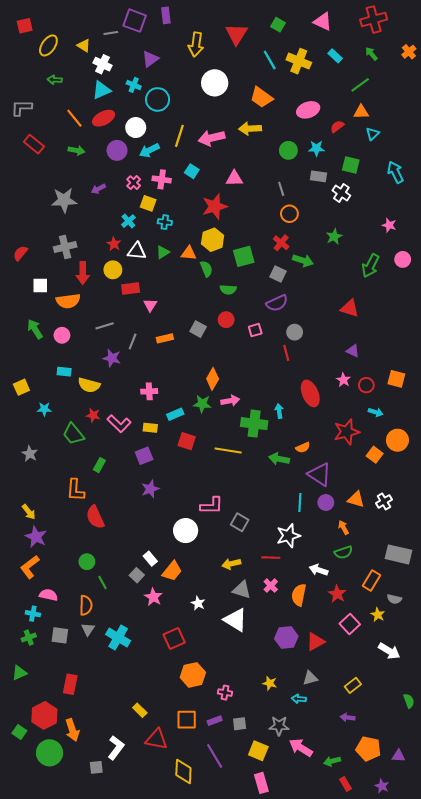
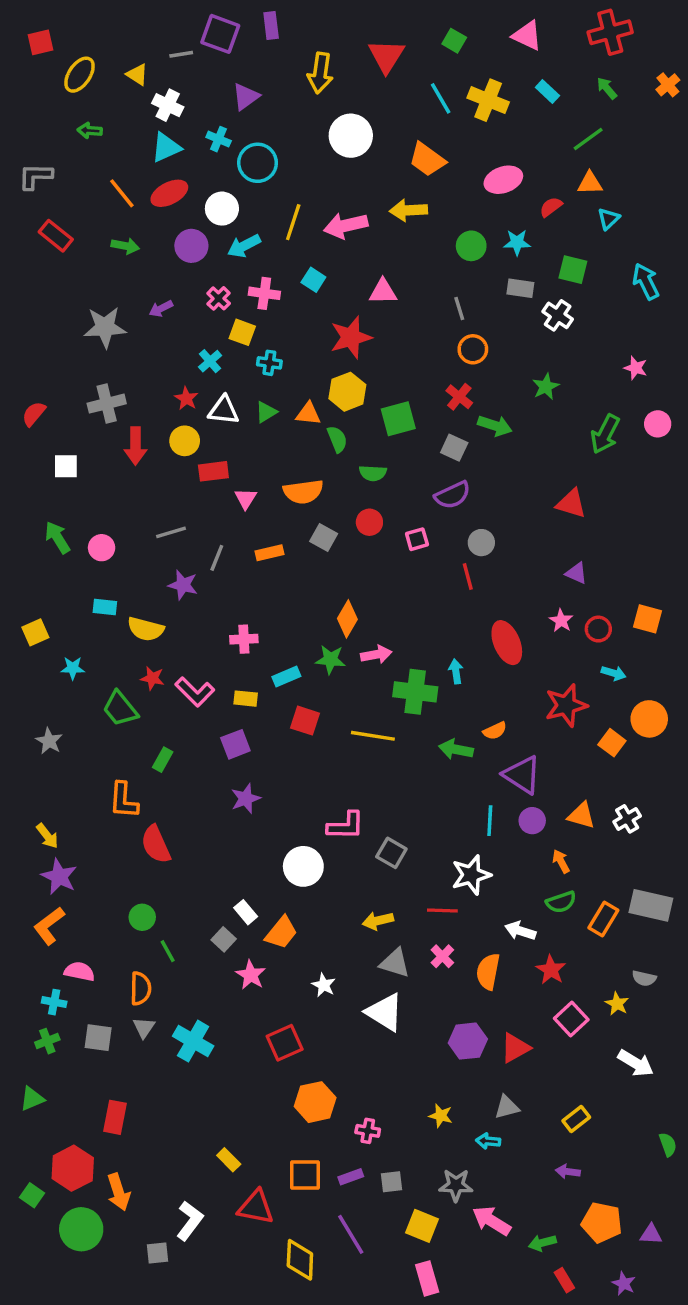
orange semicircle: (68, 301) -> (303, 492), moved
orange rectangle: (371, 580) -> (603, 919), moved

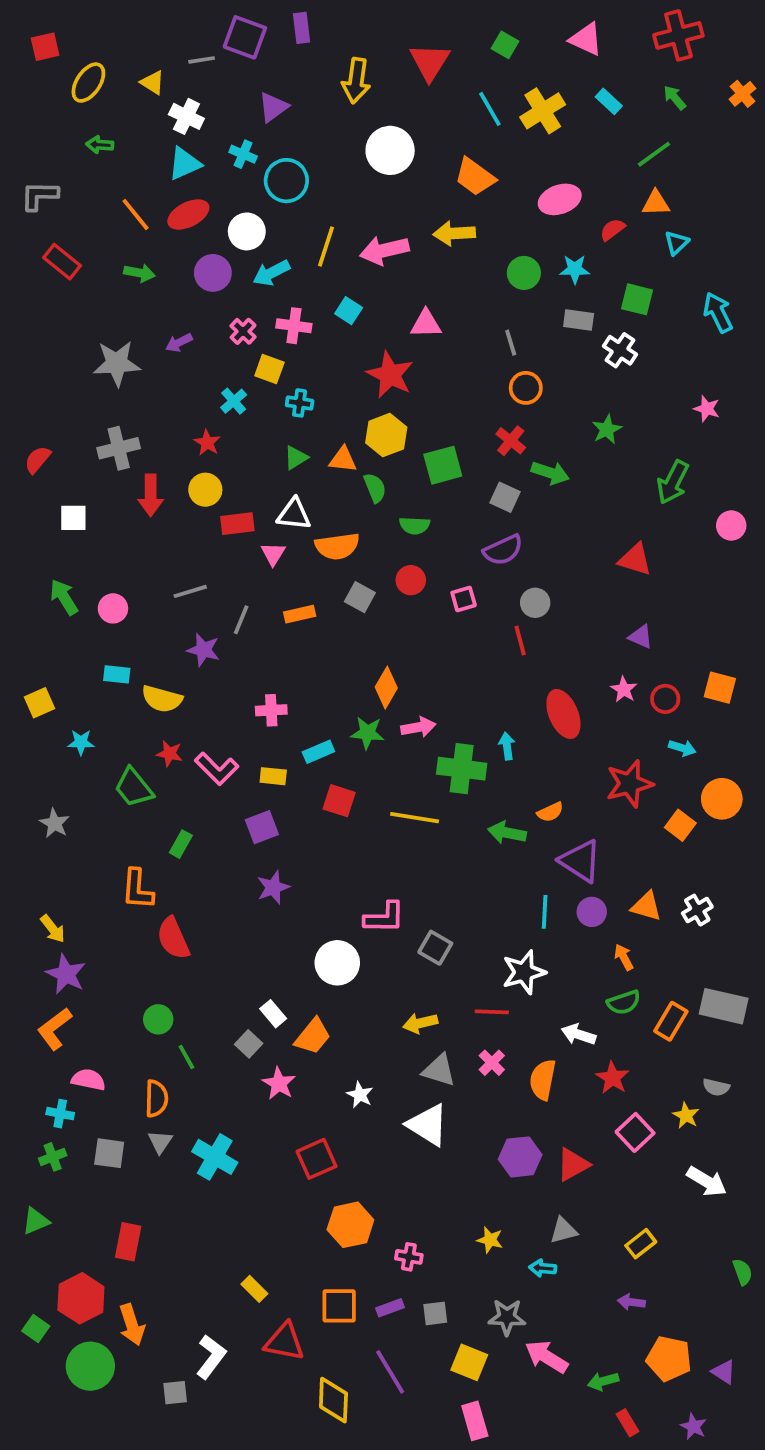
yellow cross: (488, 100) -> (543, 111), turned 36
red star: (351, 337) -> (390, 375), turned -30
white triangle: (224, 410) -> (294, 514), moved
pink circle: (658, 424) -> (731, 526), moved
purple triangle: (651, 1234) -> (724, 1372), turned 30

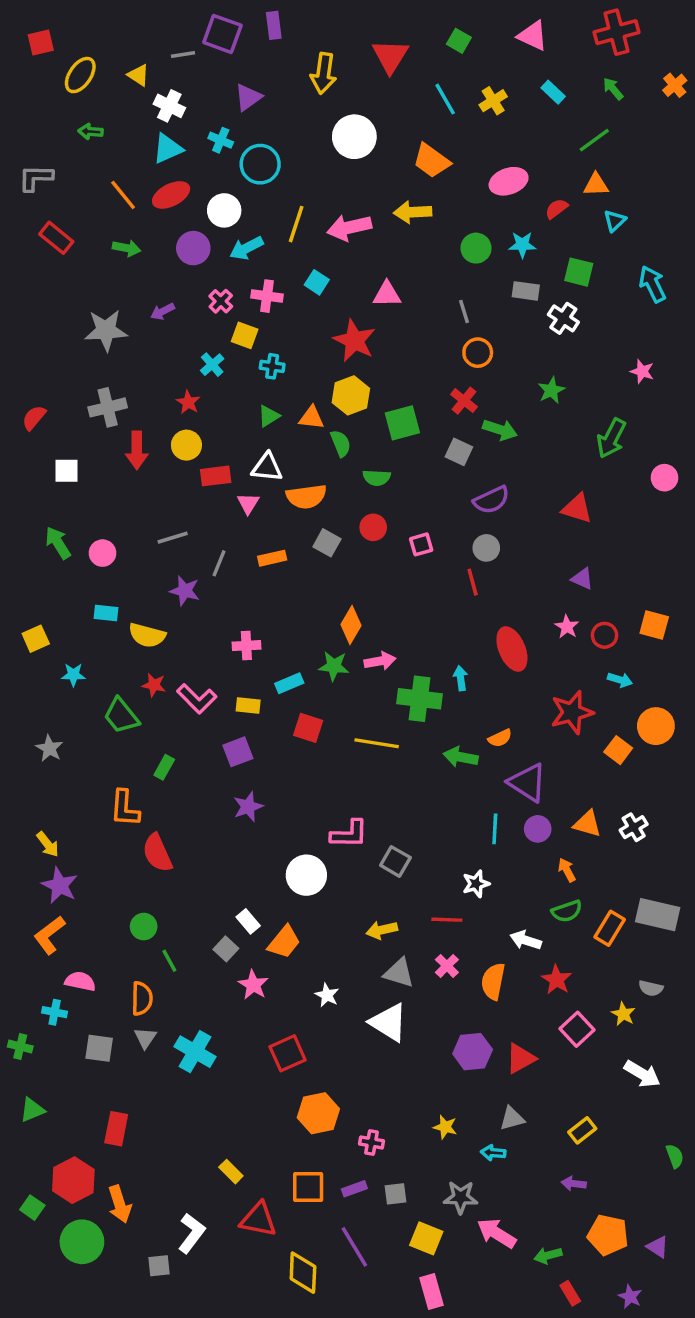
yellow cross: (543, 111) -> (493, 101), size x0.7
purple semicircle: (503, 550) -> (491, 500), moved
white star: (524, 972) -> (476, 884), size x0.7
green cross: (53, 1157) -> (20, 1046), moved, turned 35

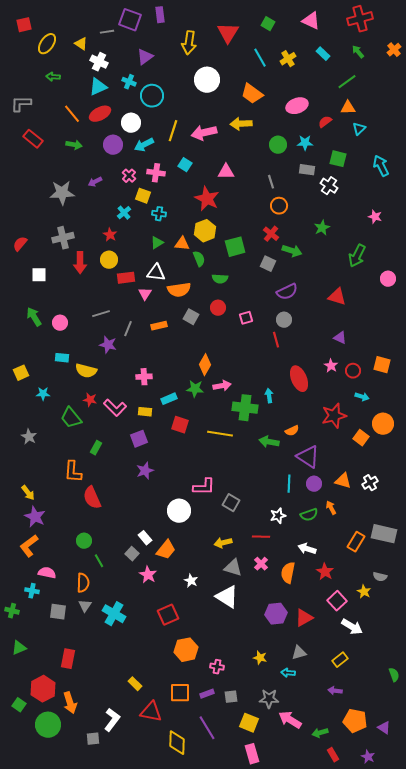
green semicircle: (567, 911) -> (309, 515), moved
white arrow: (642, 1074) -> (352, 627), moved

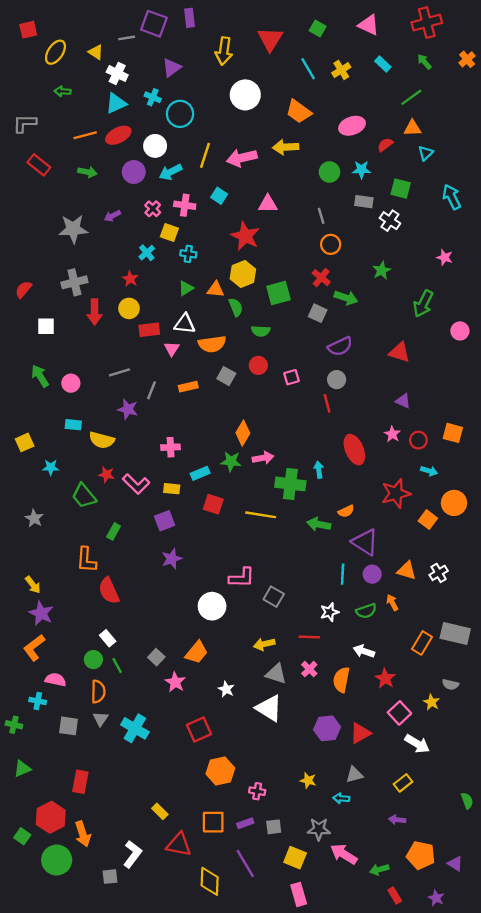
orange line: (72, 114) -> (85, 135), turned -66
white rectangle: (145, 538) -> (108, 638), moved
green circle: (84, 541) -> (93, 660), moved

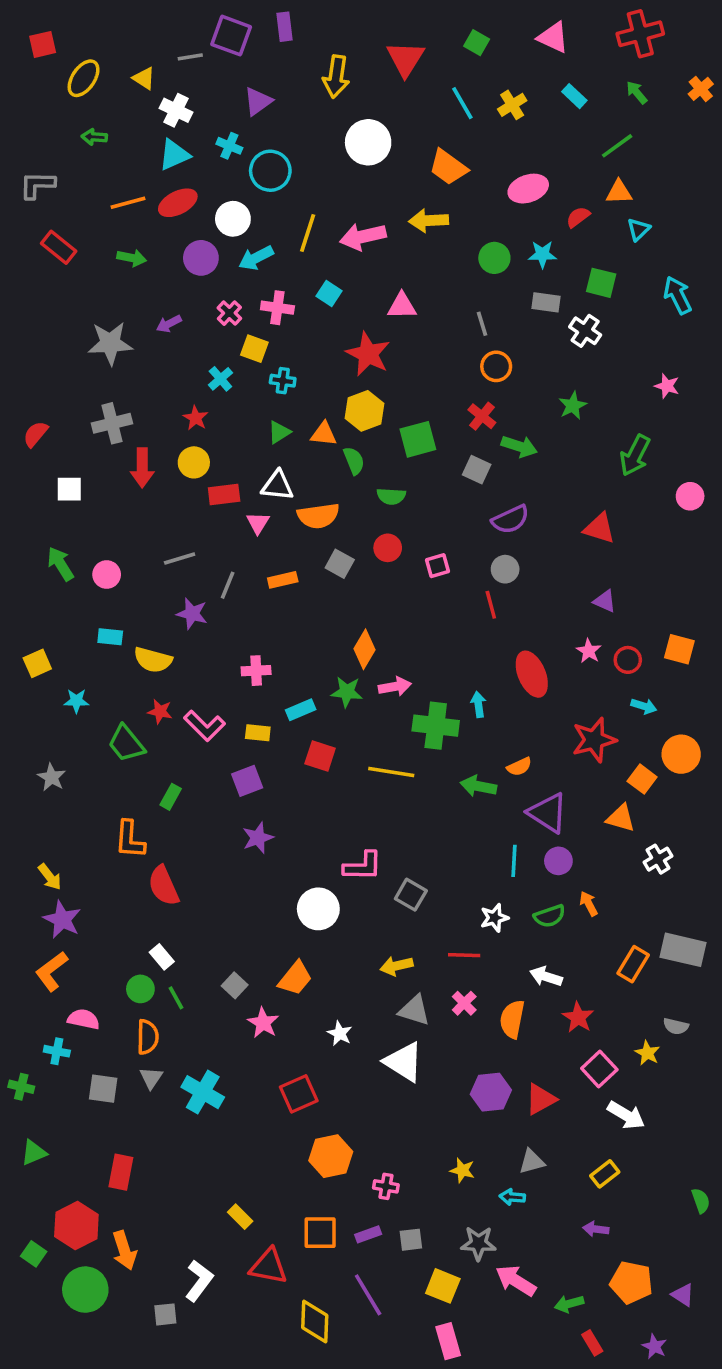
orange triangle: (407, 571) -> (621, 818), moved

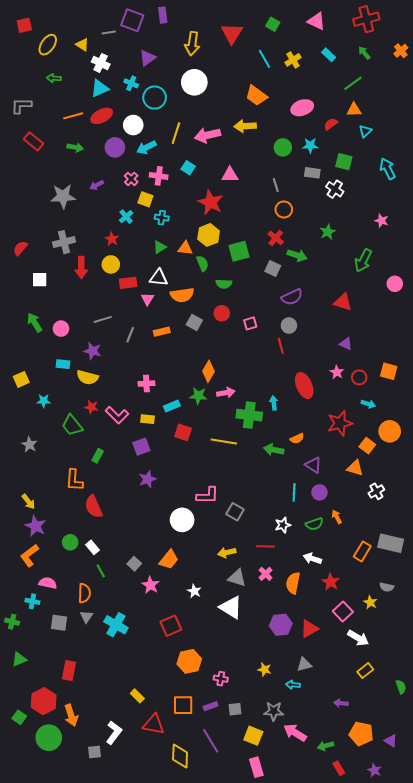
white circle: (368, 142) -> (194, 82), moved
purple star: (192, 614) -> (93, 351), moved
purple triangle: (548, 813) -> (313, 465), size x0.7
green circle: (140, 989) -> (70, 542), moved
yellow rectangle: (605, 1174) -> (365, 671), moved

